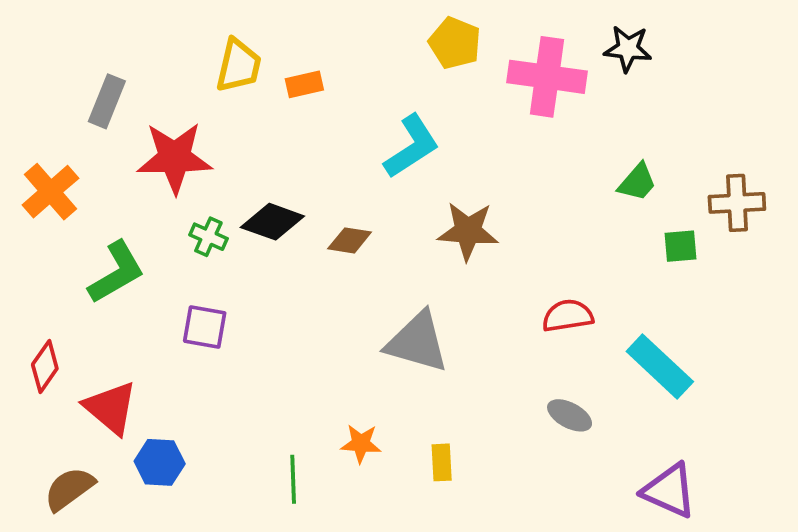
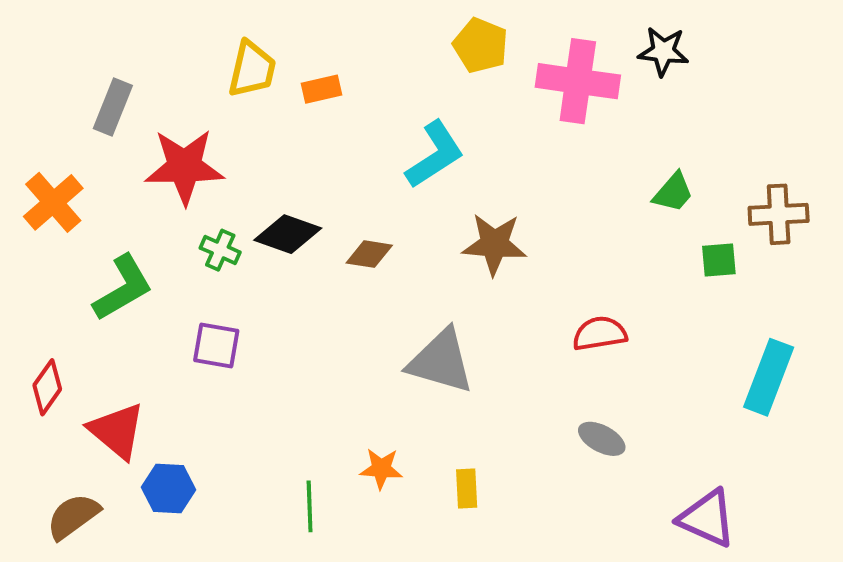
cyan rectangle: (660, 366) -> (769, 377), moved, turned 68

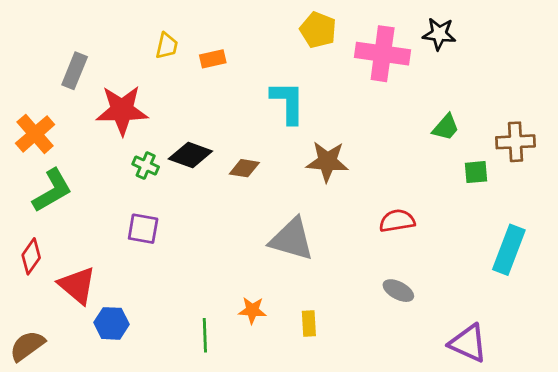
yellow trapezoid: (252, 69) -> (167, 46), size x0.7
cyan L-shape: (435, 155) -> (288, 102), turned -57
green L-shape: (123, 288) -> (52, 191), moved
brown semicircle: (73, 516) -> (27, 346), moved

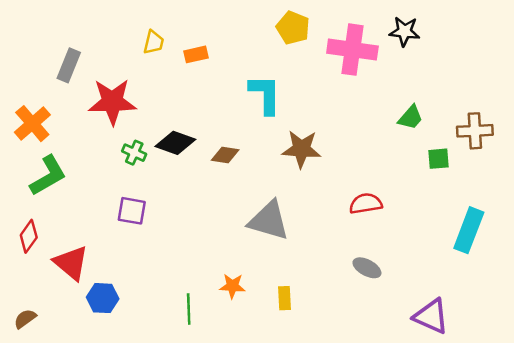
brown semicircle: (27, 346) -> (25, 319), size x0.7

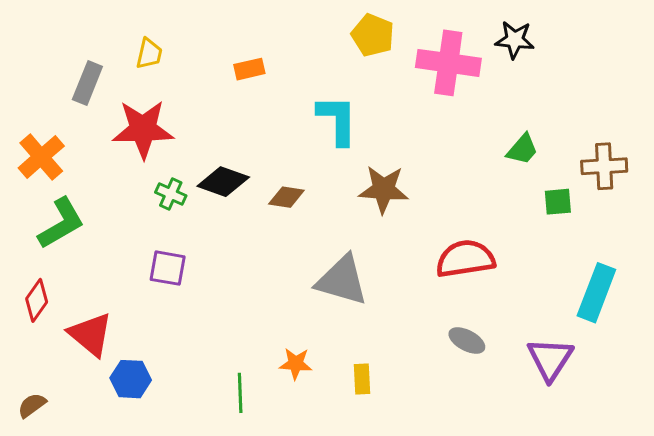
yellow trapezoid: (154, 42) -> (149, 54), moved
red semicircle: (366, 204) -> (465, 259), size x1.4
purple triangle: (431, 316) -> (550, 359), moved, turned 39

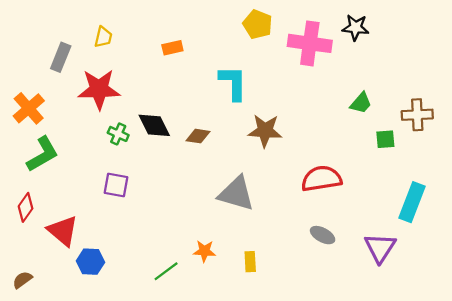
black diamond: (223, 182) -> (154, 125), turned 44
green line: (240, 393) -> (166, 271), turned 55

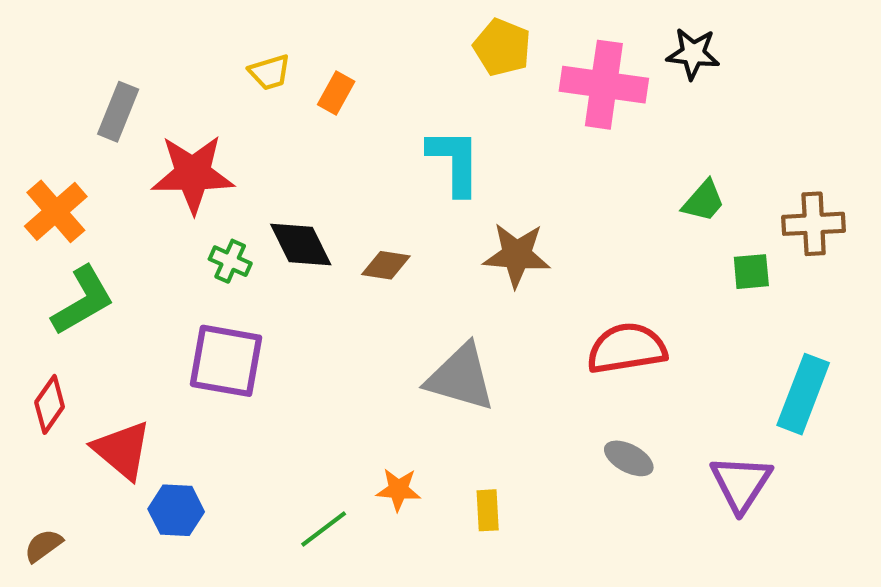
yellow trapezoid: (103, 37) -> (270, 72), moved, turned 60
orange rectangle: (172, 48) -> (336, 93), turned -48
purple square: (116, 185) -> (226, 361), size x1.5

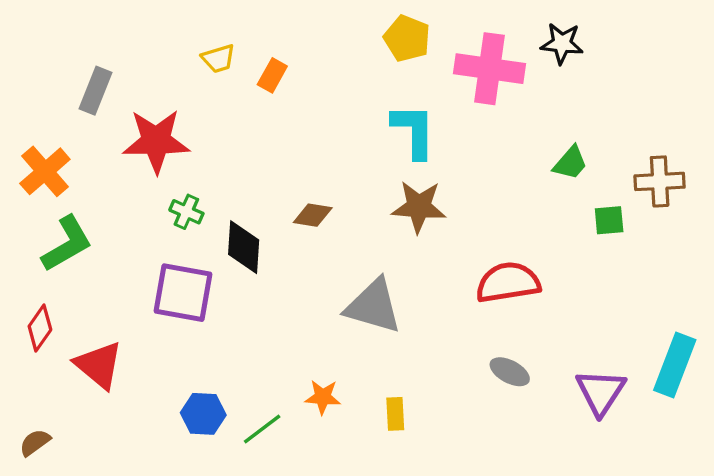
cyan L-shape: (454, 162) -> (414, 131), moved
black diamond: (301, 245) -> (244, 247), moved, turned 30
cyan rectangle: (803, 394) -> (675, 365), moved
blue hexagon: (176, 510) -> (203, 414), moved

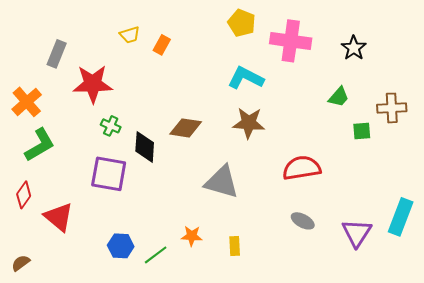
black star: (562, 43) -> (354, 48), moved, turned 30
cyan L-shape: (414, 131) -> (246, 78), turned -63
brown diamond: (313, 215) -> (186, 128), size x1.4

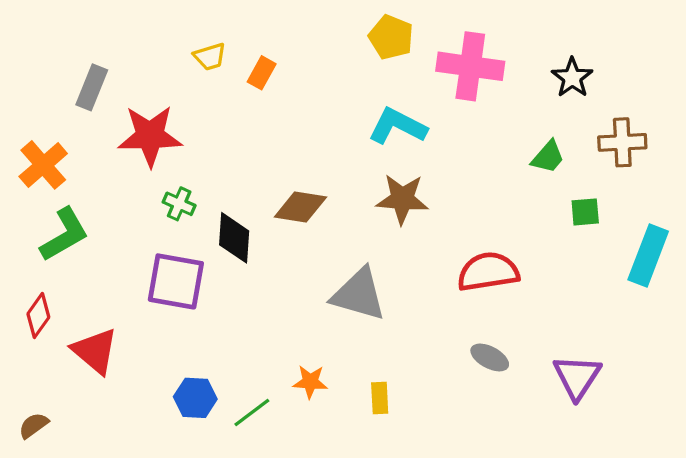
brown cross: (392, 108) -> (622, 142), moved
cyan rectangle: (401, 217) -> (648, 256), moved

